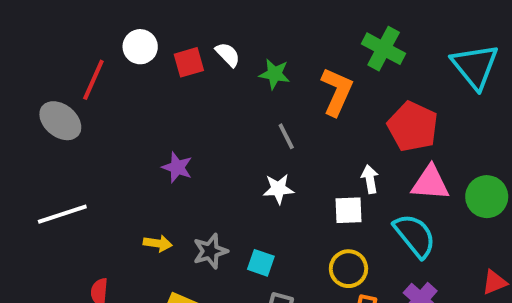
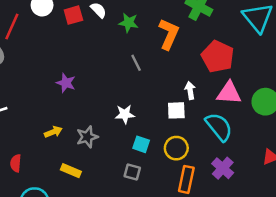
white star: (278, 189) -> (125, 114), moved
yellow arrow: (158, 243) -> (53, 132), turned -30
cyan square: (261, 263) -> (141, 144), moved

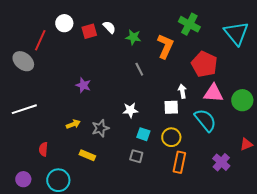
purple cross: (223, 168) -> (221, 162), moved

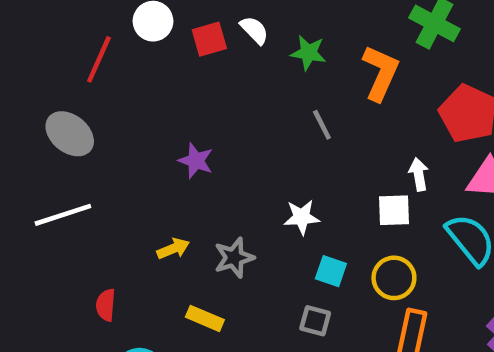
gray ellipse: (23, 61) -> (70, 134), moved

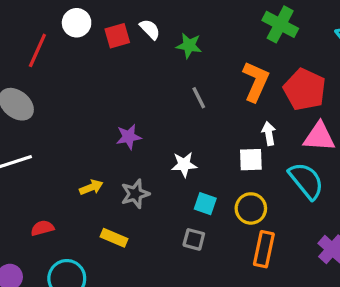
orange L-shape: (380, 73) -> (256, 81), moved
purple star: (196, 161) -> (129, 137), moved, turned -30
red semicircle: (106, 305) -> (42, 228), turned 70

